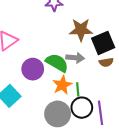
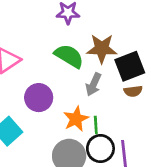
gray arrow: (75, 58) -> (93, 84), turned 108
green semicircle: (57, 63) -> (69, 56), moved

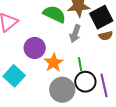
orange star: (76, 119) -> (54, 63), moved

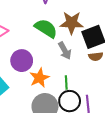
gray arrow: (75, 34) -> (65, 51), turned -54

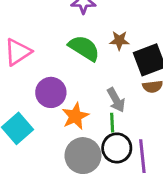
brown star: (72, 23) -> (119, 40), size x0.6
gray arrow: (65, 51) -> (116, 100), moved

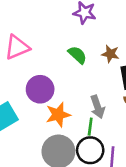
green semicircle: (84, 48) -> (77, 55), size x0.7

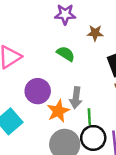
brown star: (110, 54) -> (95, 33), moved
gray arrow: (98, 107) -> (76, 98), moved, turned 36

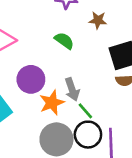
gray arrow: (76, 98) -> (72, 89), turned -30
green line: (89, 117) -> (85, 111), turned -42

